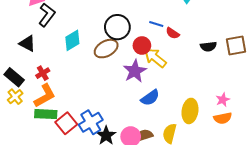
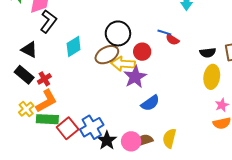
blue line: (156, 24) -> (164, 32), moved
yellow arrow: (155, 58) -> (123, 64), moved, turned -35
black rectangle: (14, 77) -> (24, 75), moved
yellow cross: (15, 97) -> (26, 109), moved
yellow ellipse: (190, 111) -> (212, 77), moved

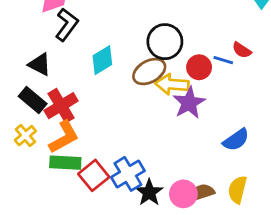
blue line: (164, 32) -> (223, 60), moved
red cross: (44, 79) -> (61, 106), size x1.6
blue semicircle: (150, 103) -> (236, 140), moved
yellow cross: (26, 109) -> (25, 136), moved

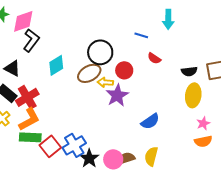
blue line: (223, 60) -> (141, 35), moved
yellow arrow: (172, 84) -> (105, 82), size x0.7

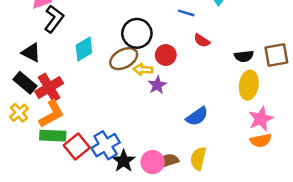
purple star: (117, 95) -> (157, 85), size x0.7
pink star: (203, 123) -> (261, 119), size x1.5

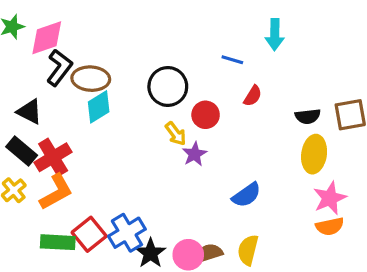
red semicircle: (202, 41) -> (253, 96), turned -91
brown ellipse: (124, 59) -> (91, 79), moved, turned 32
yellow arrow: (143, 69) -> (176, 134), turned -132
green rectangle: (53, 136) -> (58, 242), moved

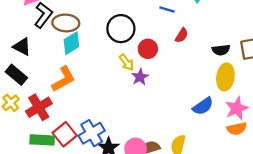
red cross: (53, 157) -> (39, 107), moved
orange L-shape: (56, 192) -> (64, 79), moved
blue semicircle: (246, 195) -> (203, 106), moved

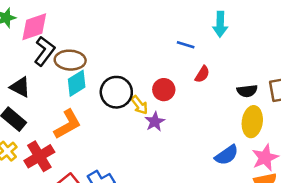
black circle: (121, 29) -> (116, 92), moved

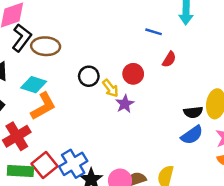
cyan diamond: (77, 83) -> (34, 85), moved, turned 50
black semicircle: (247, 91) -> (193, 112), moved
black circle: (116, 92) -> (89, 76), size x0.7

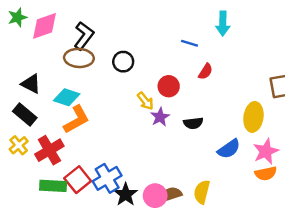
black L-shape: (22, 38) -> (84, 36), moved
black circle: (89, 76) -> (123, 62), moved
black semicircle: (193, 112) -> (193, 123), moved

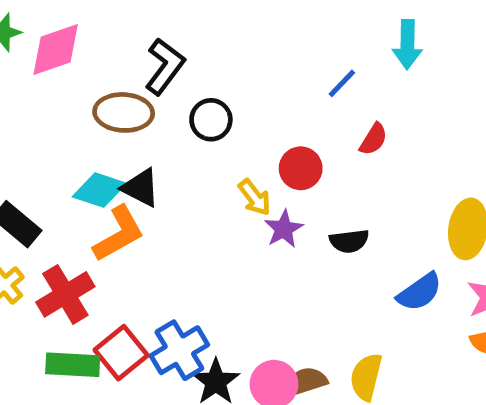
black L-shape: (84, 36) -> (165, 66), moved
blue line: (190, 43) -> (342, 83), turned -63
black triangle: (31, 84) -> (141, 188), moved

